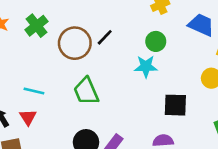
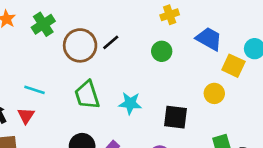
cyan star: (146, 66) -> (130, 103), moved

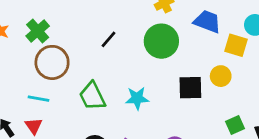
brown circle: (80, 45) -> (52, 62), moved
green circle: (162, 51) -> (161, 41), size x1.6
black square: (176, 117) -> (190, 88), moved

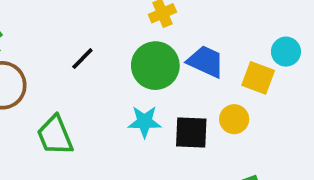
blue trapezoid: (207, 22) -> (206, 61), moved
cyan star: (137, 98) -> (145, 122), moved

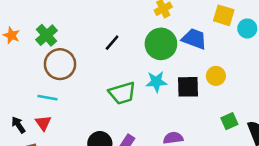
yellow square: (258, 78) -> (224, 15), moved
green trapezoid: (55, 135) -> (122, 93), moved, turned -80

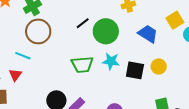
yellow square: (224, 15) -> (175, 20), turned 30
green circle: (161, 44) -> (106, 31), moved

